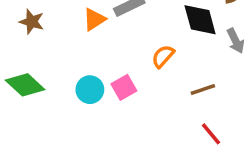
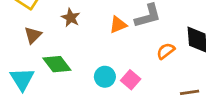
orange semicircle: (163, 56) -> (166, 51), moved
pink square: (124, 87) -> (131, 80), turned -30

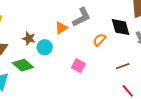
brown star: (71, 18) -> (29, 38), moved
cyan circle: (105, 77) -> (45, 47), moved

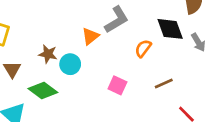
brown line: (123, 66) -> (164, 83), moved

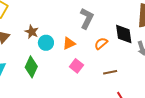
gray L-shape: (117, 20) -> (87, 18), turned -45
orange triangle: (90, 36) -> (69, 43), moved
green diamond: (43, 90) -> (31, 67), moved, turned 65

